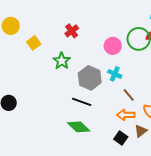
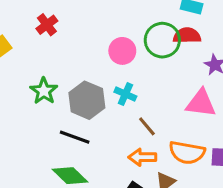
red cross: (72, 31) -> (47, 25), moved
green star: (62, 61) -> (44, 91), moved

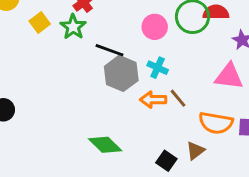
green star: (44, 91) -> (73, 27), moved
black line: (75, 137) -> (110, 50), moved
orange arrow: (142, 157) -> (153, 100), moved

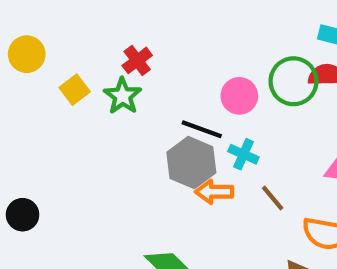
black line: (110, 50) -> (202, 129), moved
orange arrow: (153, 100) -> (214, 192), moved

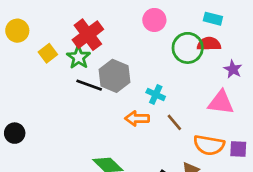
red cross: (137, 60) -> (88, 35), size x1.6
pink circle: (239, 96) -> (154, 20), moved
black line: (202, 129) -> (89, 85), moved
gray hexagon: (191, 163) -> (114, 76), moved

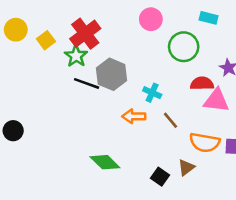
red semicircle: (209, 44) -> (202, 83), moved
yellow square: (48, 53) -> (46, 40), moved

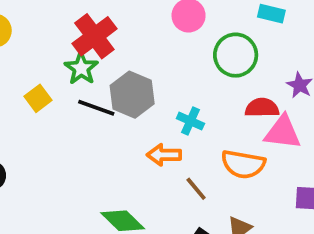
yellow square: (46, 40) -> (38, 98), moved
brown line: (171, 120) -> (196, 189), moved
orange semicircle: (205, 142) -> (243, 164), moved

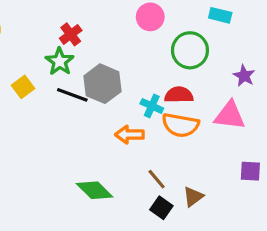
red cross: (94, 36) -> (71, 34), size x0.6
red semicircle: (262, 108) -> (179, 95), moved
orange semicircle: (243, 164) -> (180, 125), moved
brown line: (196, 189) -> (157, 179), moved

